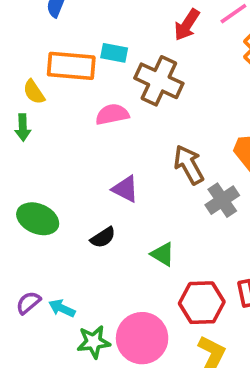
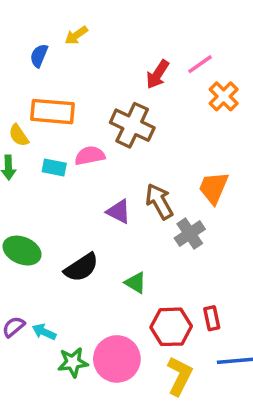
cyan rectangle: (114, 53) -> (54, 168), moved
purple triangle: (125, 189) -> (119, 212), moved
black semicircle: (103, 237) -> (81, 267), size x1.5

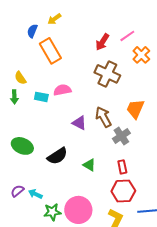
orange rectangle: (53, 112) -> (50, 51), moved, turned 55
brown cross: (132, 125) -> (107, 74), moved
red rectangle: (212, 318) -> (122, 167), moved
red hexagon: (171, 327) -> (123, 191), moved

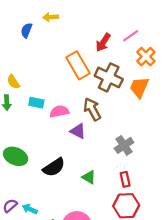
yellow arrow: (54, 19) -> (51, 17), turned 32
orange rectangle: (50, 51) -> (78, 65), moved
pink semicircle: (62, 90) -> (59, 111), moved
orange trapezoid: (135, 109) -> (139, 87), moved
brown arrow: (103, 117) -> (92, 109), moved

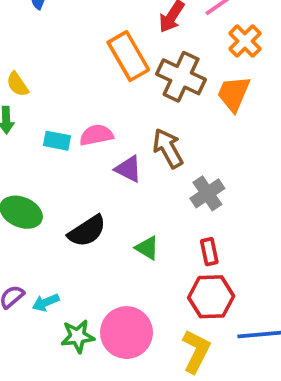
cyan rectangle: (36, 103) -> (57, 141), moved
brown arrow: (92, 109) -> (168, 148), moved
cyan arrow: (30, 209) -> (46, 302), turned -48

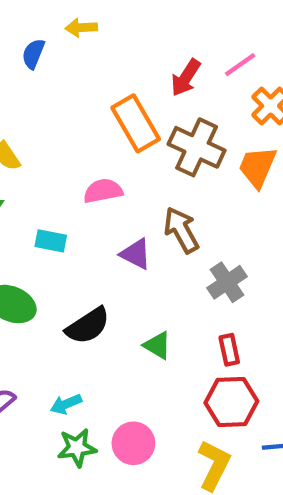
pink semicircle: (96, 135) -> (103, 191), moved
cyan rectangle: (57, 141) -> (51, 241), moved
cyan arrow: (46, 302) -> (66, 404), moved
pink circle: (126, 333) -> (133, 443), size x0.7

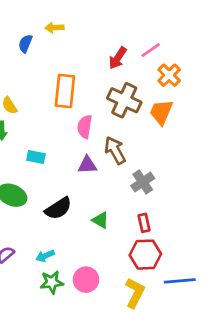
orange rectangle: (136, 123) -> (65, 91), moved, turned 36
pink semicircle: (103, 191) -> (85, 127), moved, turned -70
purple triangle: (136, 254) -> (87, 165), turned -30

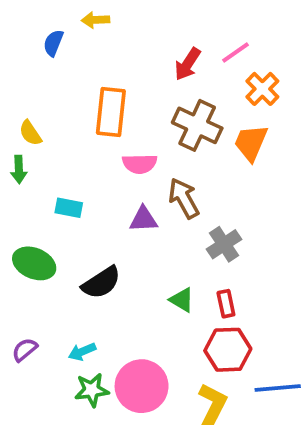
pink semicircle: (85, 127) -> (140, 164), turned -100
green triangle: (101, 220) -> (182, 300), moved
pink circle: (86, 280) -> (142, 386), size x1.4

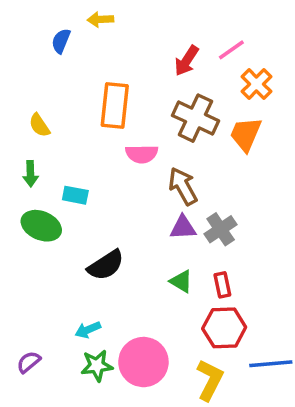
green arrow: (19, 169) -> (30, 174), moved
purple triangle: (143, 219) -> (183, 227), moved
green ellipse: (34, 263) -> (41, 226), moved
purple semicircle: (25, 350) -> (29, 362), moved

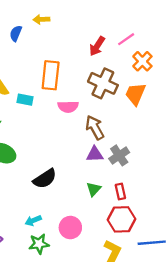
cyan rectangle: (75, 195) -> (25, 100), moved
green triangle: (181, 281) -> (94, 189), turned 42
pink circle: (143, 362) -> (70, 228), moved, size x0.7

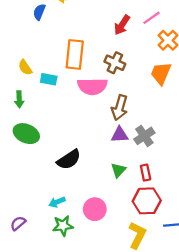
brown cross: (103, 83) -> (115, 63), moved, size x0.7
pink semicircle: (68, 107) -> (92, 86), size x1.4
brown arrow: (95, 128) -> (120, 108), turned -135

